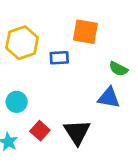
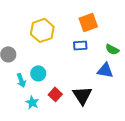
orange square: (85, 32) -> (88, 22), turned -30
blue rectangle: (59, 58) -> (80, 45), moved

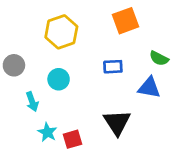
blue rectangle: (80, 45) -> (113, 67), moved
cyan circle: (38, 73) -> (59, 79), moved
red square: (55, 94) -> (73, 139), moved, turned 32

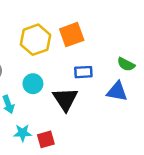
orange square: (125, 21) -> (72, 35), moved
black triangle: (117, 122) -> (65, 99), moved
cyan star: (47, 132) -> (23, 133), turned -30

